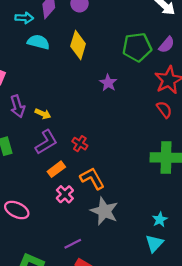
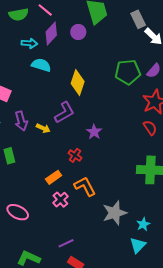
yellow diamond: (78, 45) -> (78, 82), moved
purple star: (108, 83) -> (94, 132), moved
purple L-shape: (46, 142) -> (64, 112), moved
gray star: (104, 211) -> (115, 213), moved, turned 30

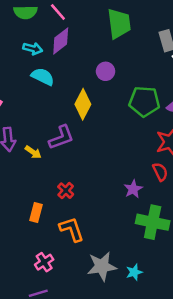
purple circle: (78, 32) -> (106, 71), moved
purple star: (94, 132) -> (133, 189), moved
orange rectangle: (54, 177) -> (36, 212), turned -49
pink cross: (60, 200) -> (44, 262), moved
cyan star: (143, 224) -> (134, 272), moved

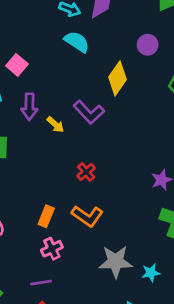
purple L-shape: (61, 137) -> (89, 112), turned 60
orange rectangle: (36, 212) -> (46, 216), moved
orange L-shape: (72, 229) -> (87, 216), turned 136

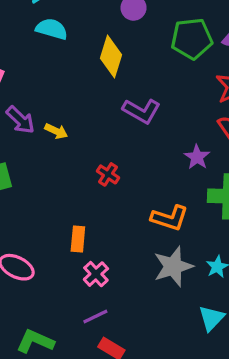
purple arrow: (29, 107) -> (20, 120), turned -30
purple L-shape: (89, 112) -> (142, 111), moved
orange L-shape: (87, 216) -> (170, 218), moved

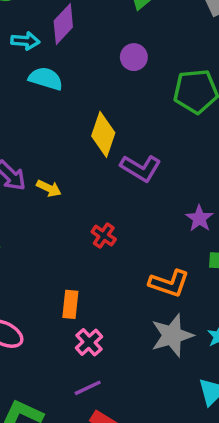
yellow diamond: (111, 57) -> (103, 134), moved

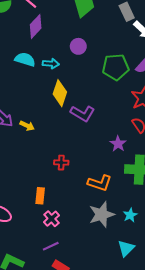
cyan arrow: (25, 41) -> (51, 64), moved
red cross: (104, 236) -> (61, 163), moved, turned -32

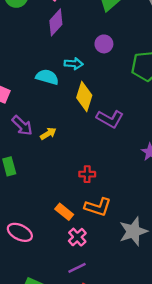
cyan semicircle: (25, 59) -> (47, 77), moved
yellow arrow: (27, 126) -> (48, 134), turned -56
orange L-shape: (100, 183) -> (98, 207), moved
orange rectangle: (40, 196) -> (64, 212), turned -56

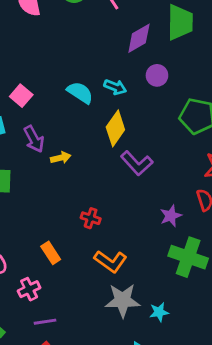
purple diamond: (56, 22) -> (139, 38), moved
orange L-shape: (98, 207) -> (111, 261), moved
pink cross: (77, 237) -> (29, 289), moved

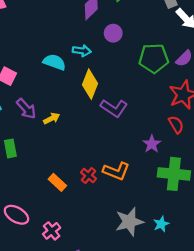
red cross: (91, 218) -> (89, 175), moved, turned 35
orange rectangle: (51, 253) -> (57, 182), moved
orange L-shape: (111, 261) -> (116, 171), moved

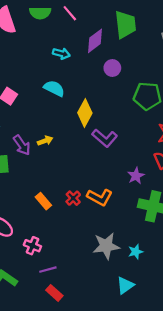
cyan arrow: (82, 51) -> (61, 53), moved
purple arrow: (26, 109) -> (22, 145), moved
pink cross: (52, 231) -> (32, 246), turned -35

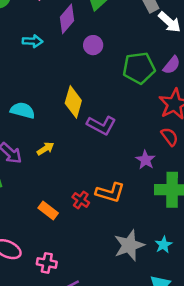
cyan semicircle: (54, 88) -> (23, 110), moved
yellow arrow: (45, 141) -> (45, 149), moved

